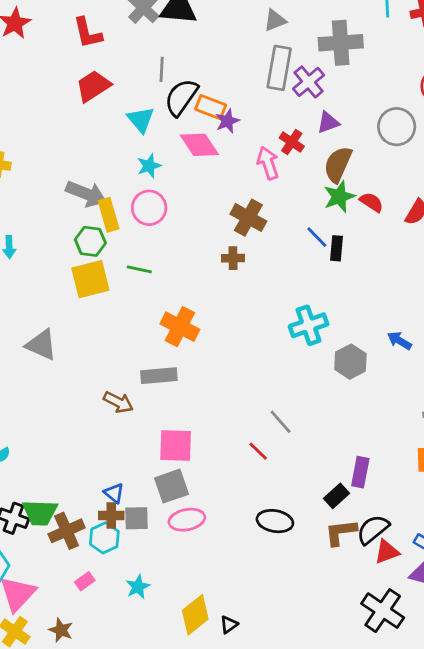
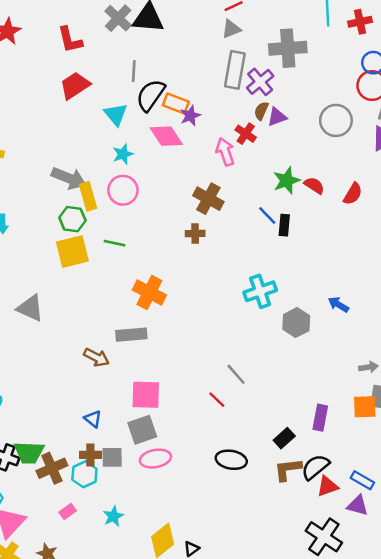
brown semicircle: (338, 164) -> (261, 111), moved, size x0.6
purple rectangle: (360, 472) -> (320, 418), moved
blue triangle: (114, 493) -> (93, 419), moved

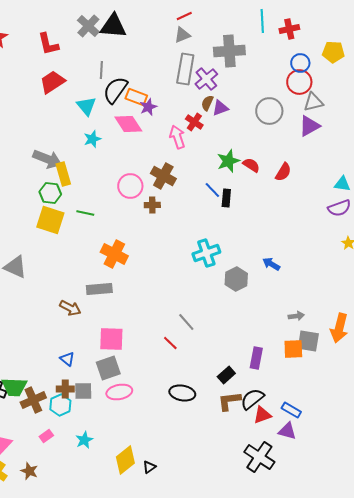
pink circle: (123, 190) -> (130, 186), moved
yellow square: (72, 252) -> (50, 220), turned 32

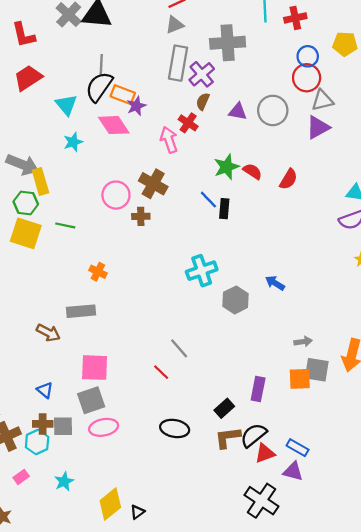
gray line: (101, 70) -> (101, 64), moved
purple triangle: (220, 108) -> (238, 112), moved, turned 30
orange cross: (114, 254) -> (98, 272), size x0.6

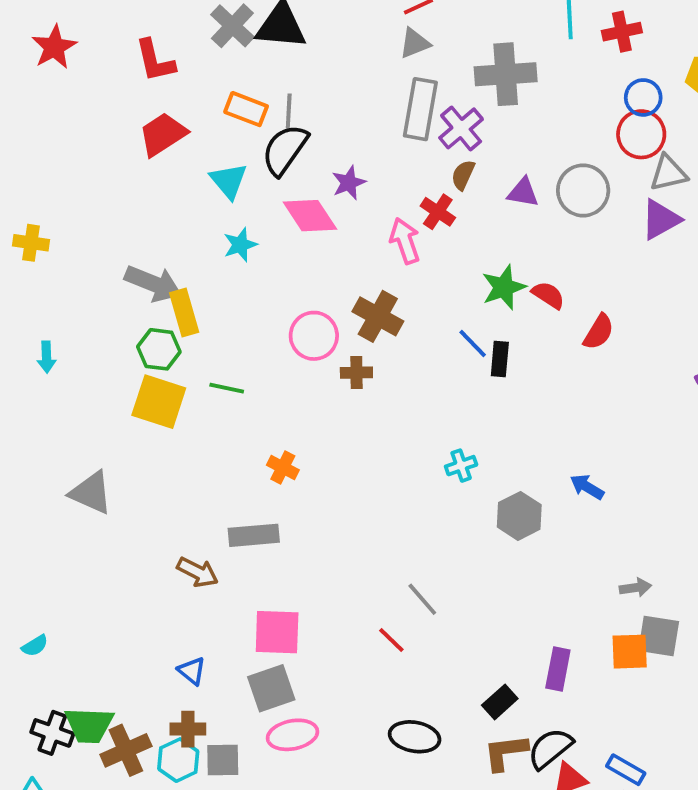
orange rectangle: (123, 95) -> (246, 109), moved
red semicircle: (289, 179) -> (599, 332), moved
cyan cross: (202, 271) -> (461, 466), size x0.6
gray square: (63, 426) -> (223, 760), moved

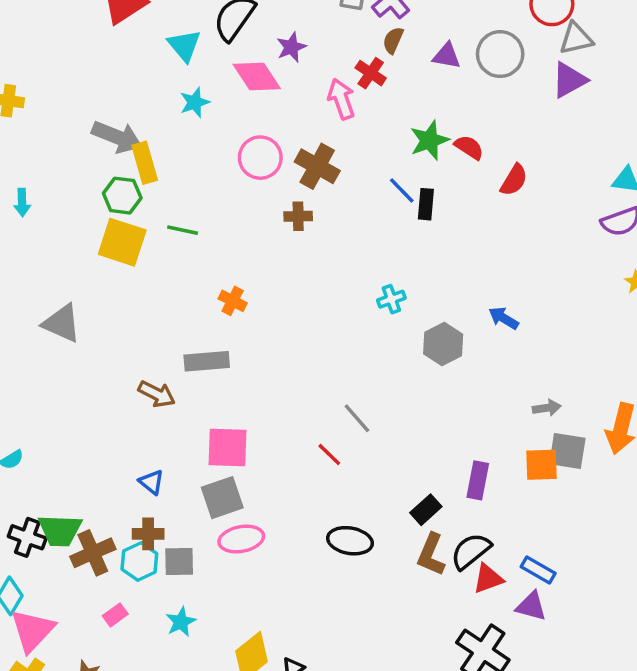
pink circle: (314, 336) -> (260, 158), moved
brown L-shape: (506, 752) -> (431, 555), turned -60

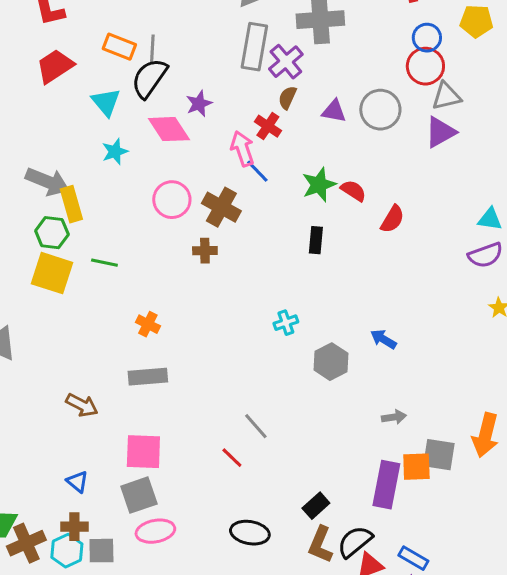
blue line: (402, 190) -> (257, 171), moved
gray rectangle: (207, 361) -> (148, 377), moved
gray arrow: (547, 408) -> (394, 417), moved
purple rectangle: (478, 480) -> (386, 485), moved, size x1.4

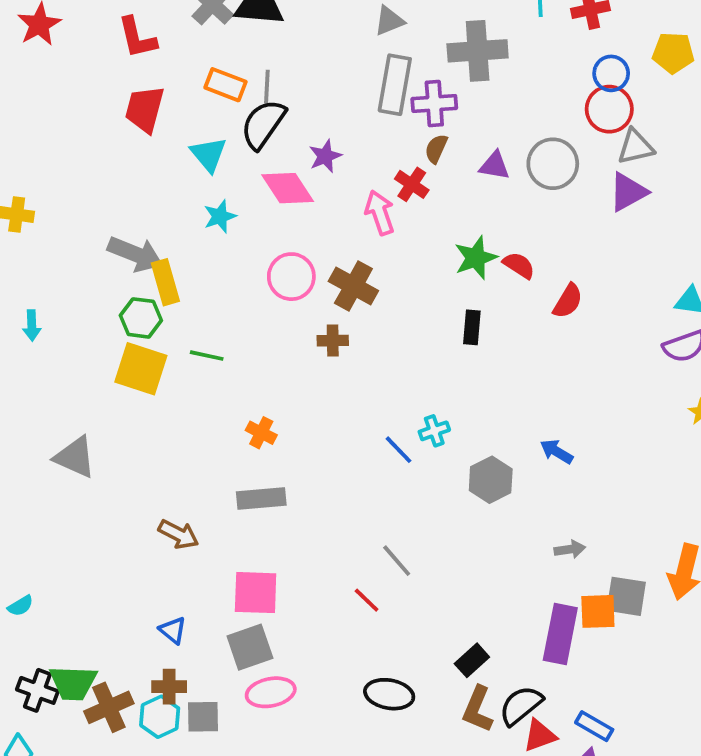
purple cross: (286, 62) -> (434, 104), turned 36
red trapezoid: (55, 66) -> (145, 109), turned -42
blue line: (257, 171) -> (399, 450), moved

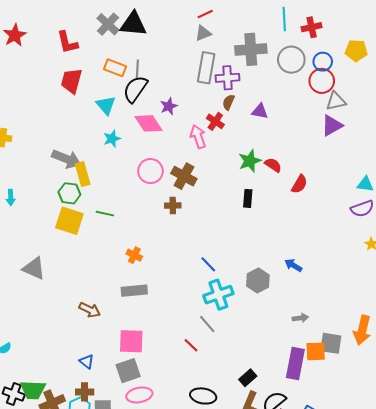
gray circle: (553, 164) -> (291, 60), moved
cyan cross: (434, 431) -> (218, 295), moved, size x1.8

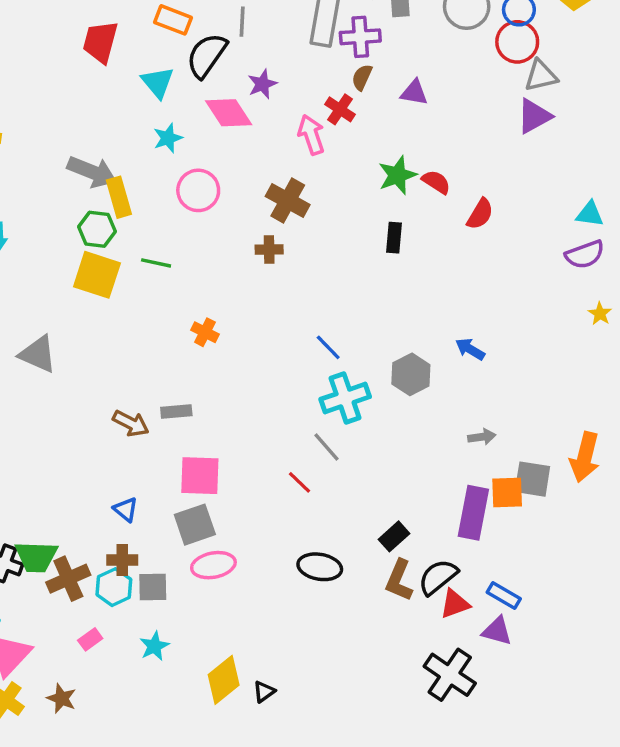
gray line: (137, 69) -> (242, 22), moved
pink circle: (150, 171) -> (198, 190), moved
gray rectangle: (134, 291) -> (176, 412), moved, size x0.7

